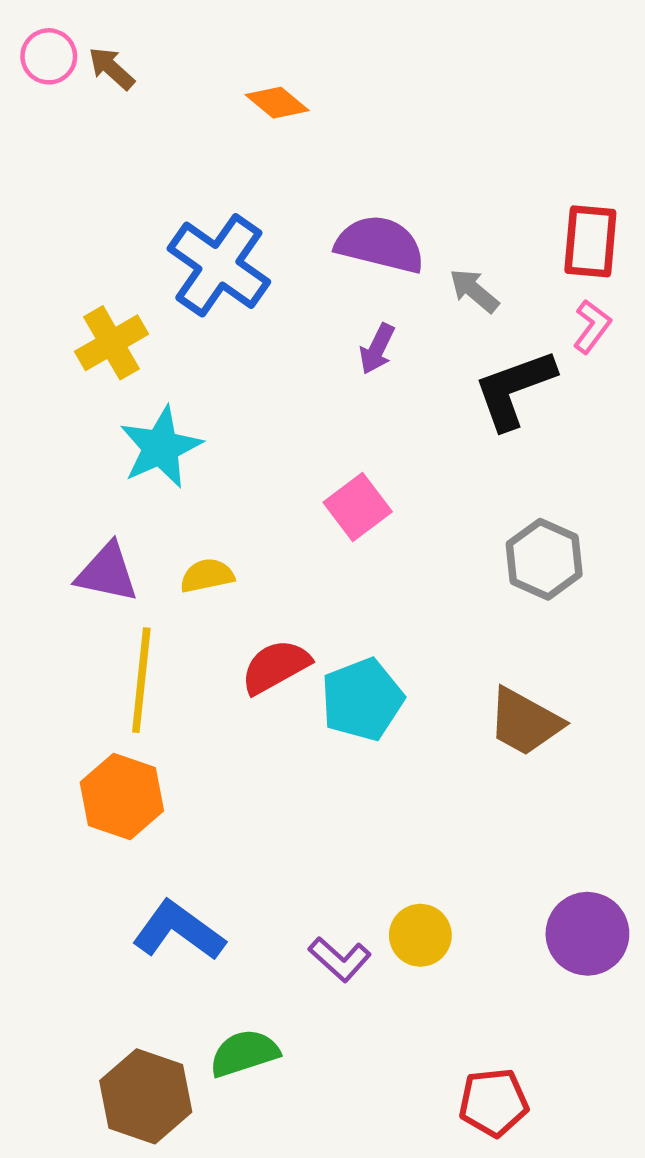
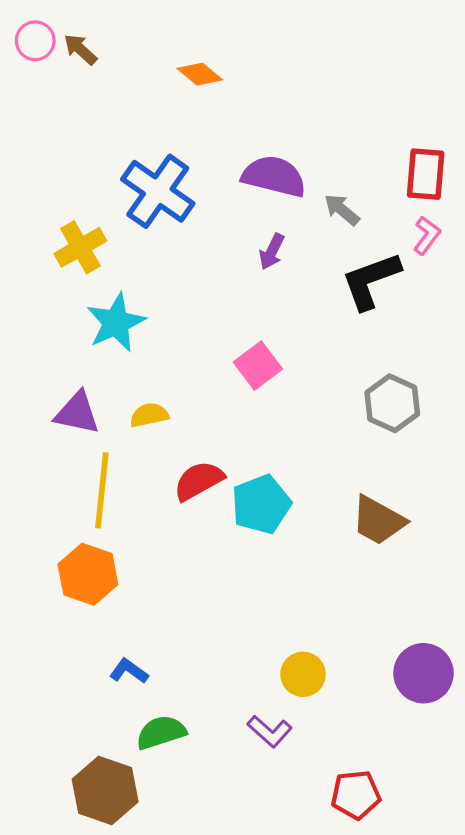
blue L-shape: (179, 931) -> (129, 671), size x0.6
purple L-shape: (340, 959) -> (270, 731), moved
green semicircle: (244, 1053) -> (161, 732), moved

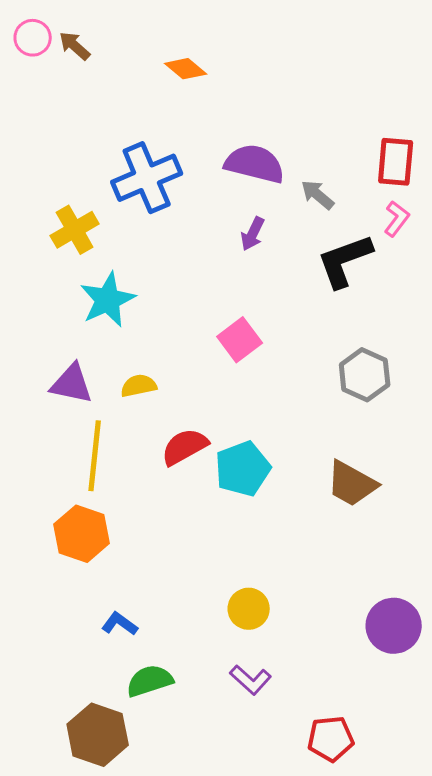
blue cross: (158, 191) -> (147, 178), turned 32
yellow circle: (303, 674) -> (249, 609), moved

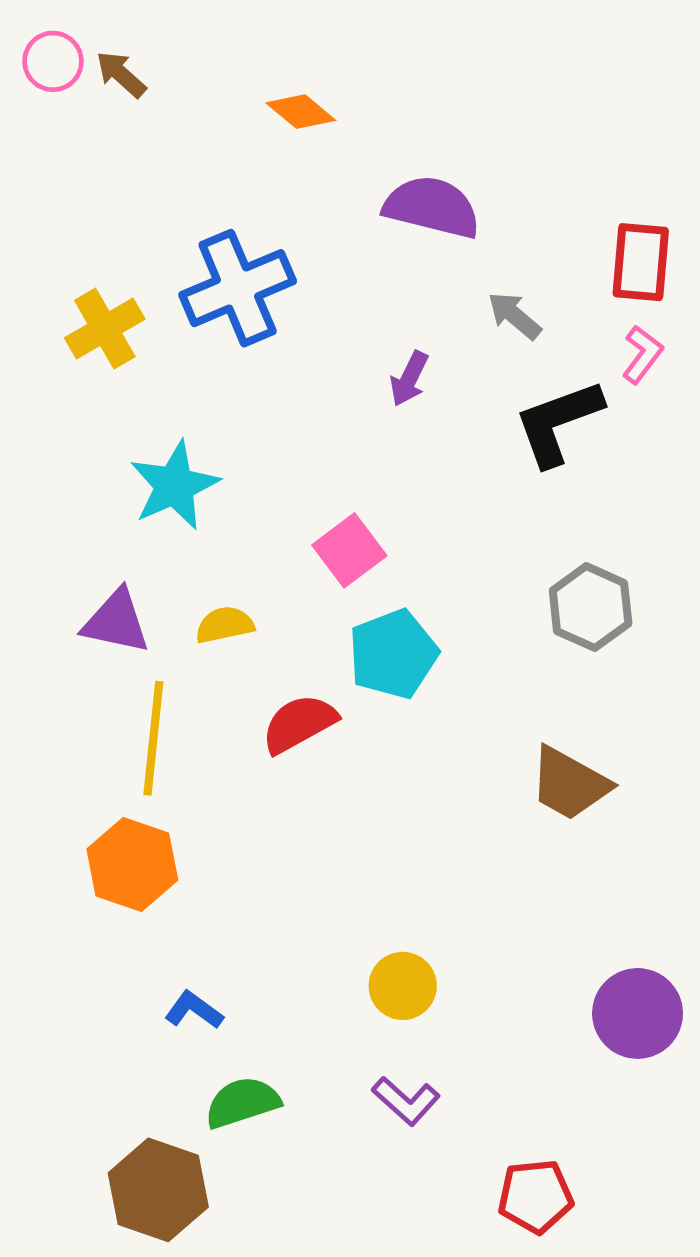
purple semicircle: (255, 164) -> (432, 207), moved
yellow cross: (75, 230) -> (105, 329), moved
pink square: (240, 340) -> (349, 550), moved
cyan pentagon: (243, 469) -> (393, 654), moved

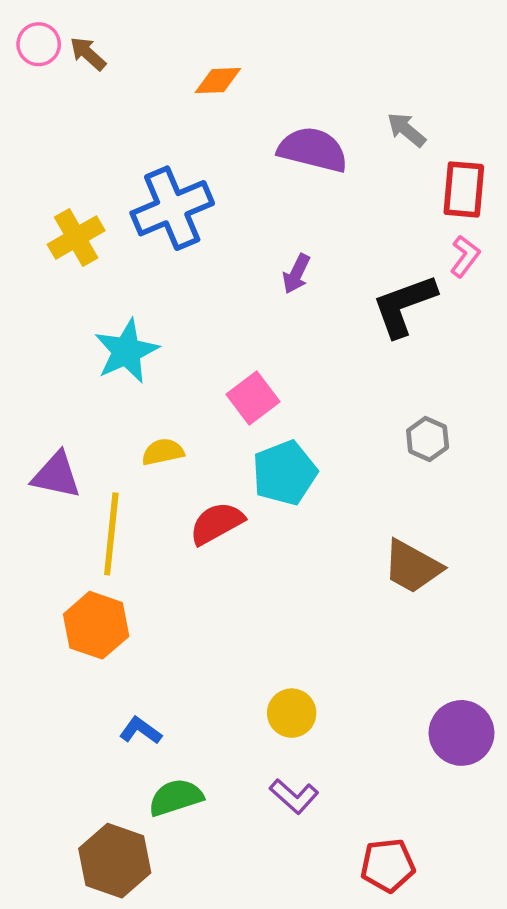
orange diamond: (301, 112) -> (218, 81), turned -42
gray arrow: (514, 316) -> (406, 130), moved
gray hexagon: (591, 607) -> (428, 439), size x0.7
purple triangle: (116, 622) -> (56, 475), moved

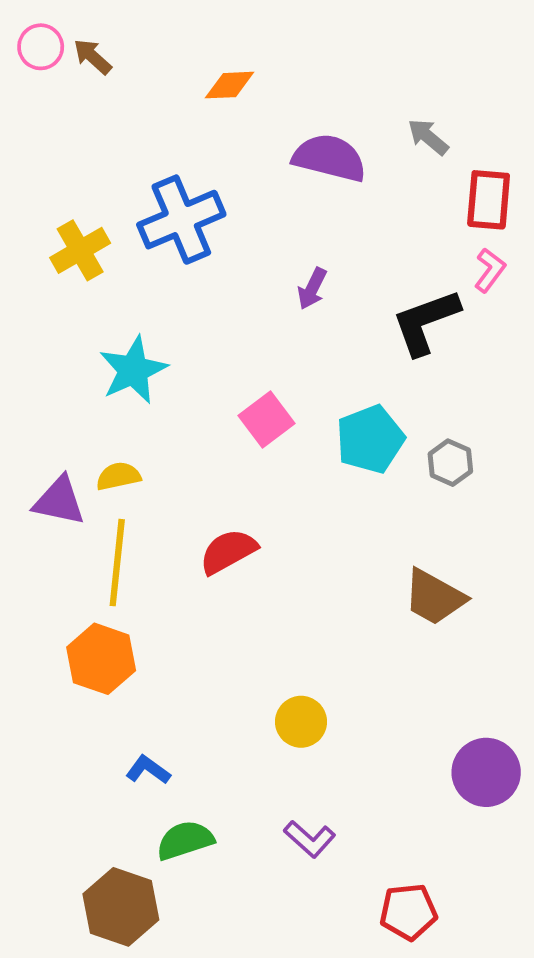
yellow semicircle: (163, 452) -> (118, 476), moved
cyan pentagon: (285, 473) -> (370, 439), moved
yellow circle: (292, 713) -> (301, 722), moved

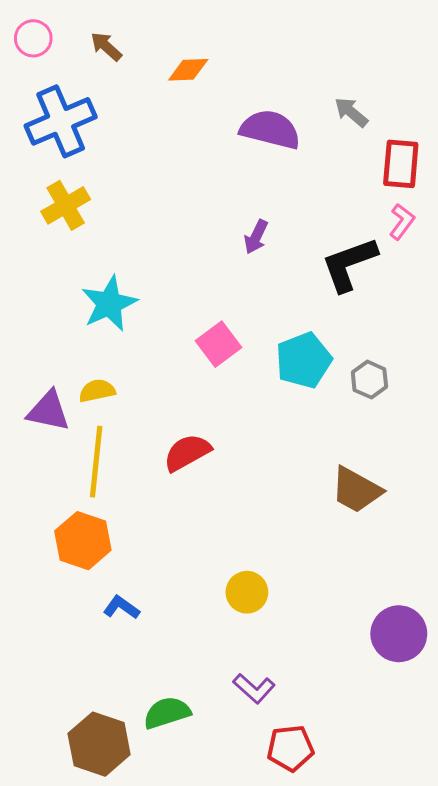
brown arrow: (92, 57) -> (106, 46), moved
blue cross: (181, 220) -> (61, 121), moved
blue L-shape: (148, 770) -> (121, 607), moved
green semicircle: (185, 840) -> (167, 713), moved
red pentagon: (408, 912) -> (290, 748), moved

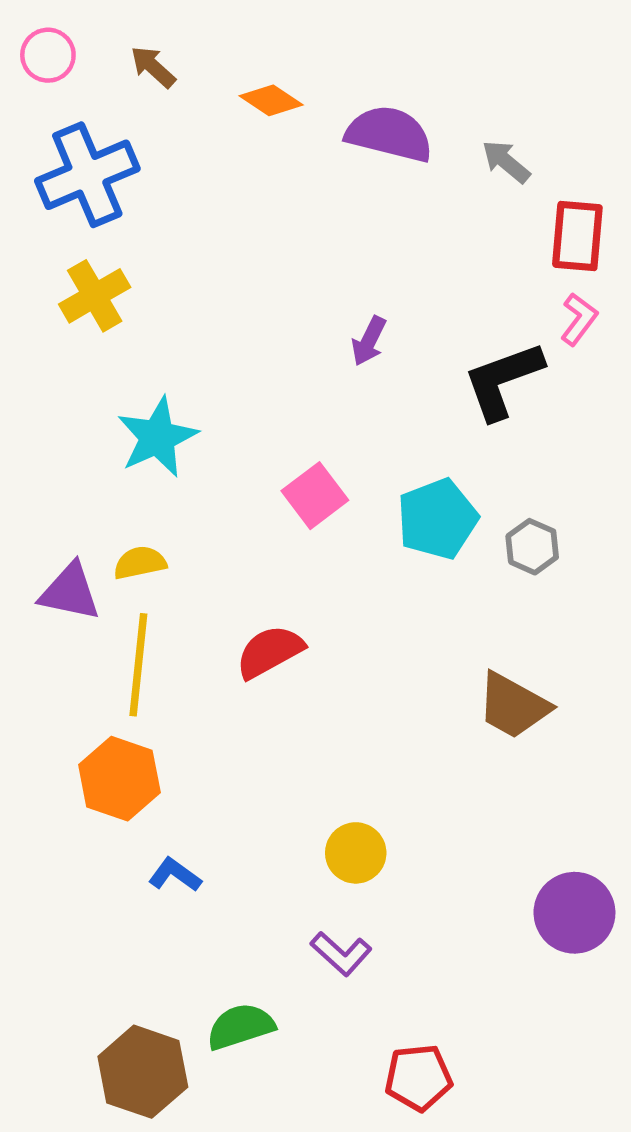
orange diamond: (188, 70) -> (271, 100), turned 36
purple semicircle: (270, 129) -> (389, 134), moved
purple L-shape: (254, 688) -> (341, 954), moved

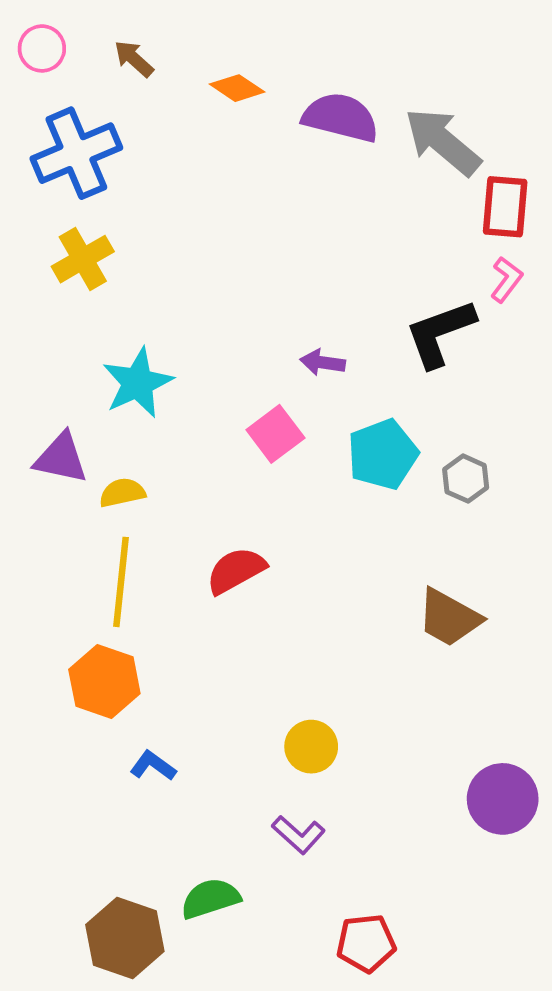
gray arrow: (506, 162) -> (443, 142), size x1.8
purple arrow: (369, 341) -> (323, 362), moved, turned 72
purple triangle: (70, 592) -> (61, 458), moved

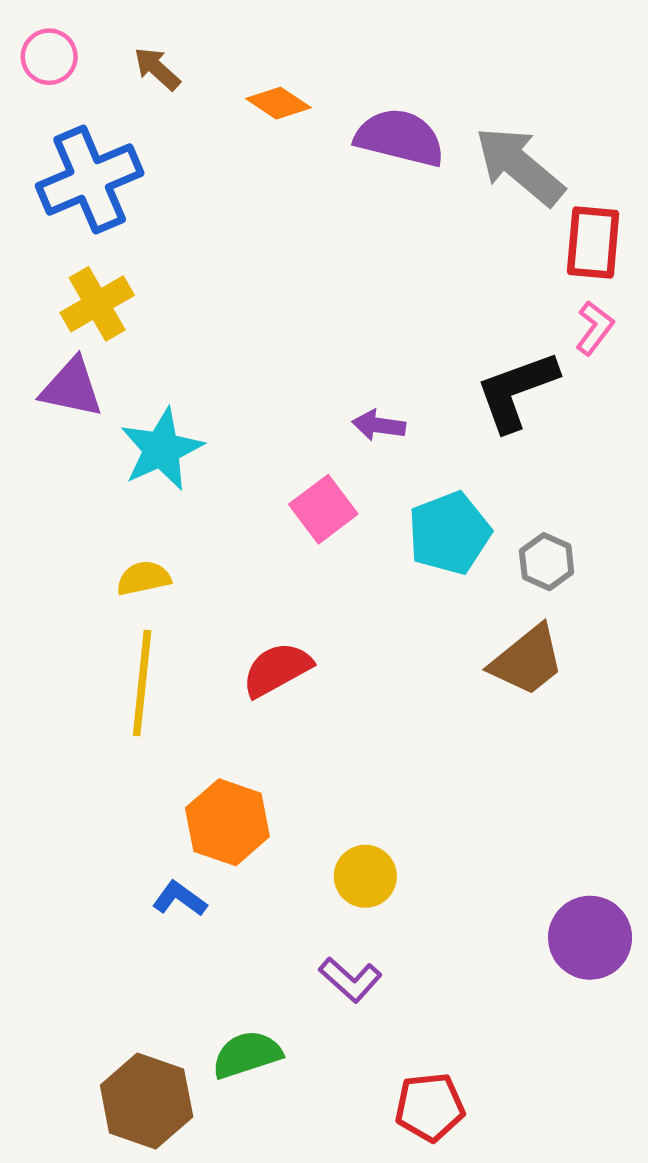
purple triangle: (61, 458) -> (72, 388), moved
brown trapezoid: (449, 618) -> (527, 661), moved, turned -68
orange hexagon: (104, 681) -> (227, 822), moved

